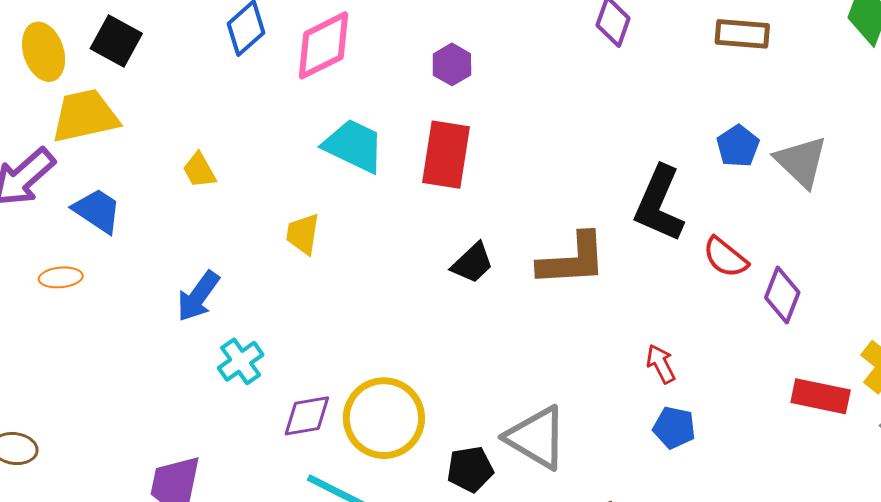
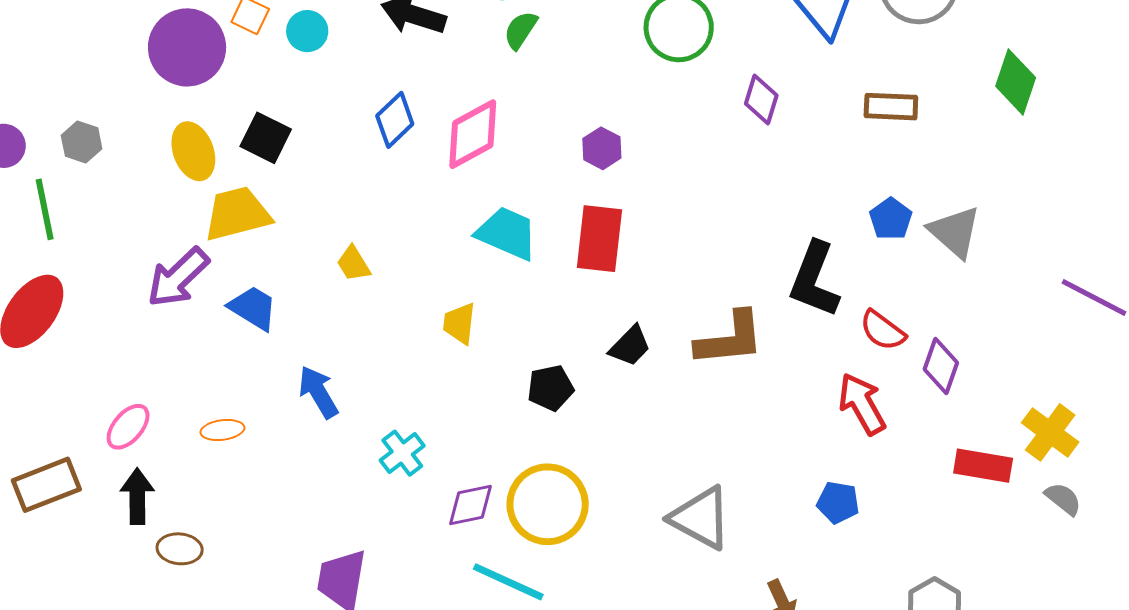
orange ellipse: (61, 277) -> (222, 430), moved
blue arrow: (198, 296) -> (318, 392), moved, turned 116
red arrow: (661, 364) -> (862, 404), moved, size x1.6
black pentagon: (470, 469) -> (550, 388), moved

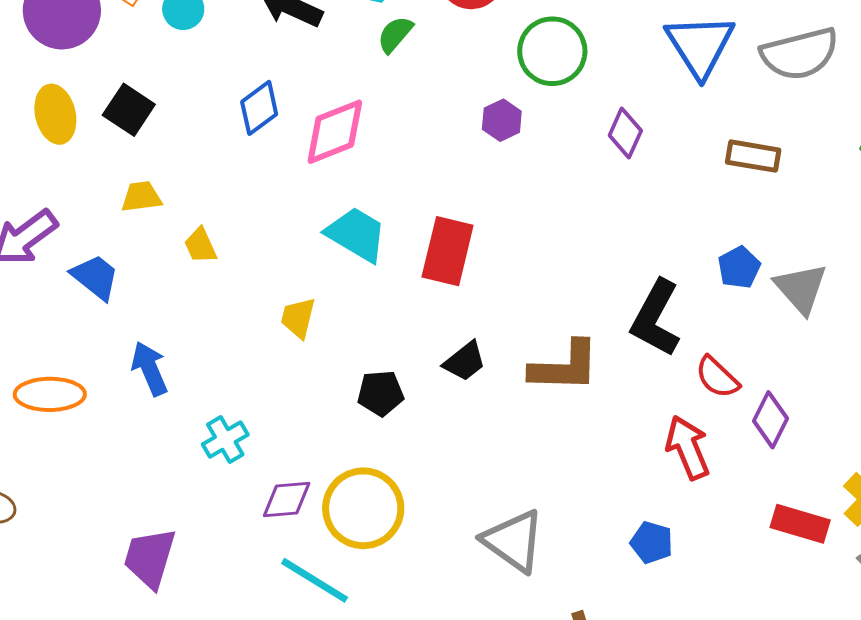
purple hexagon: (602, 148) -> (502, 120), moved
yellow trapezoid: (237, 214) -> (141, 197), moved, size x0.6
orange ellipse: (222, 430) -> (50, 394), size x1.6

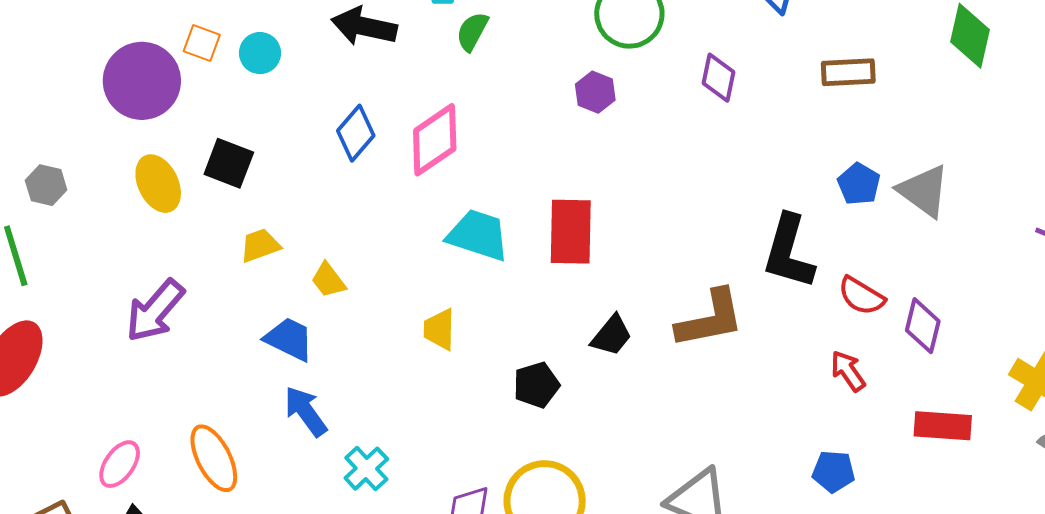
blue trapezoid: (95, 277) -> (289, 339), moved
orange ellipse: (50, 394) -> (214, 458), turned 76
cyan cross: (225, 439) -> (366, 469), moved
red arrow: (688, 448) -> (848, 371), size x0.7
red rectangle: (800, 524) -> (943, 426), moved

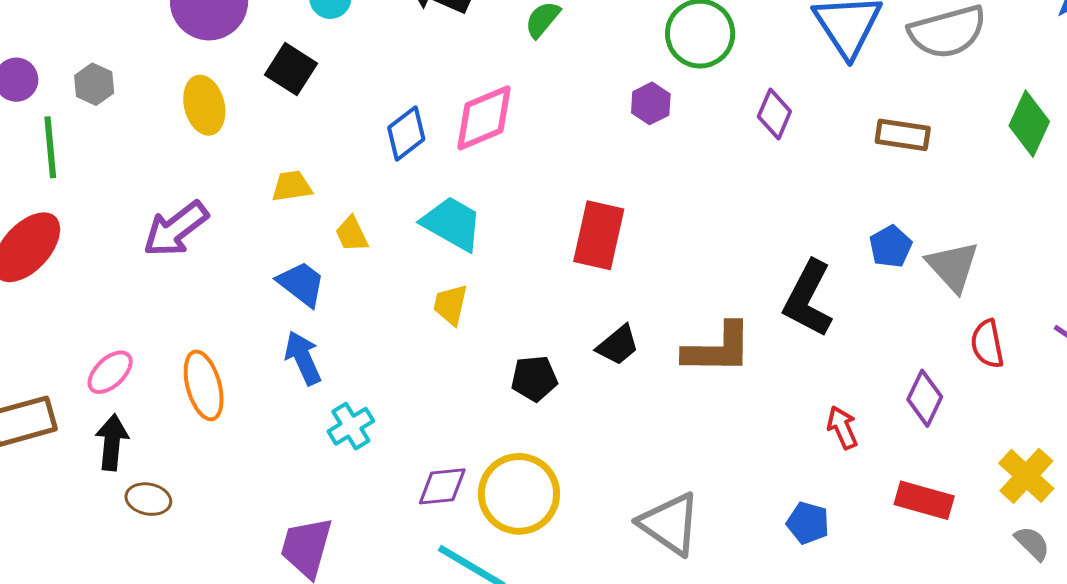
blue diamond: (356, 133) -> (406, 133), moved
black square: (229, 163) -> (291, 69), moved
cyan trapezoid: (478, 235) -> (452, 224), moved
red semicircle: (861, 296) -> (987, 344), moved, turned 36

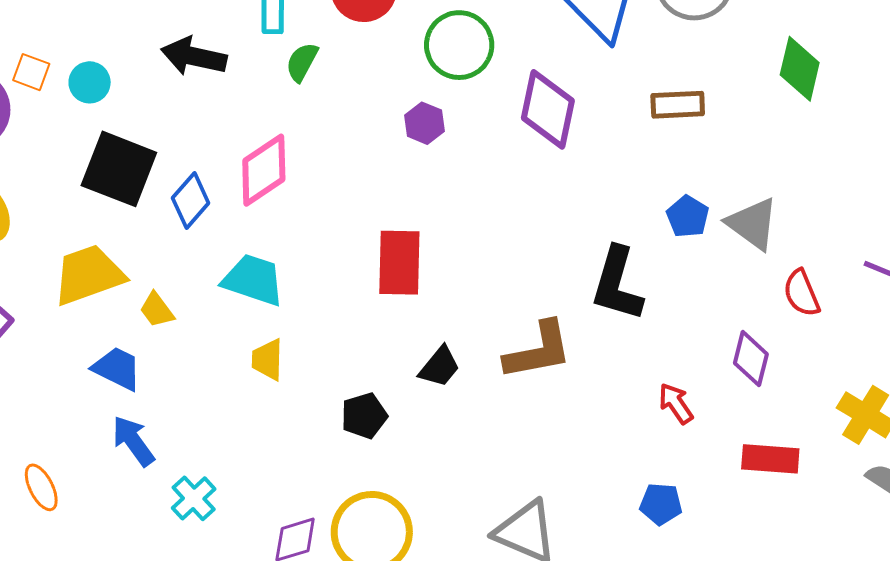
black square: (291, 69) -> (119, 169), moved, size x1.5
purple diamond: (774, 114) -> (548, 109), size x1.6
yellow trapezoid: (292, 186) -> (89, 275), size x1.8
orange ellipse: (204, 385) -> (41, 487), size x0.7

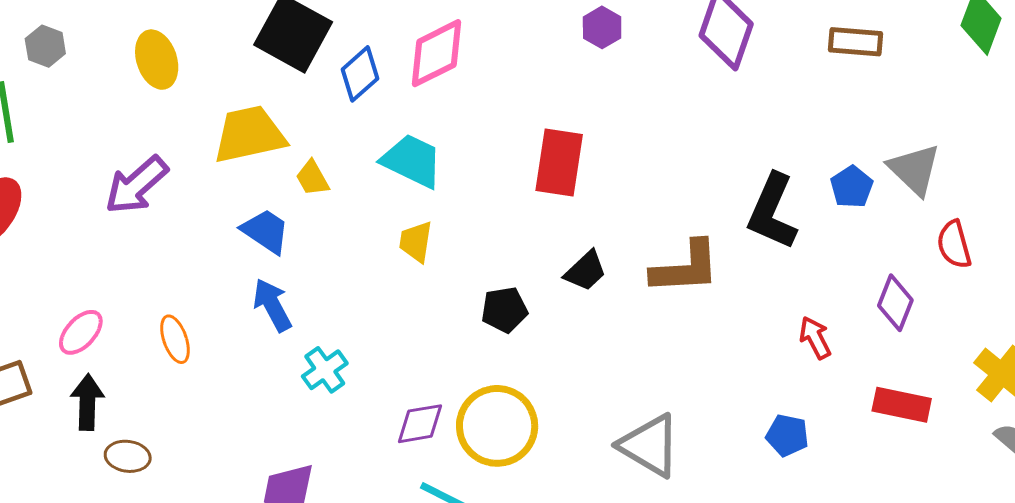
blue pentagon: (688, 216) -> (852, 187), moved

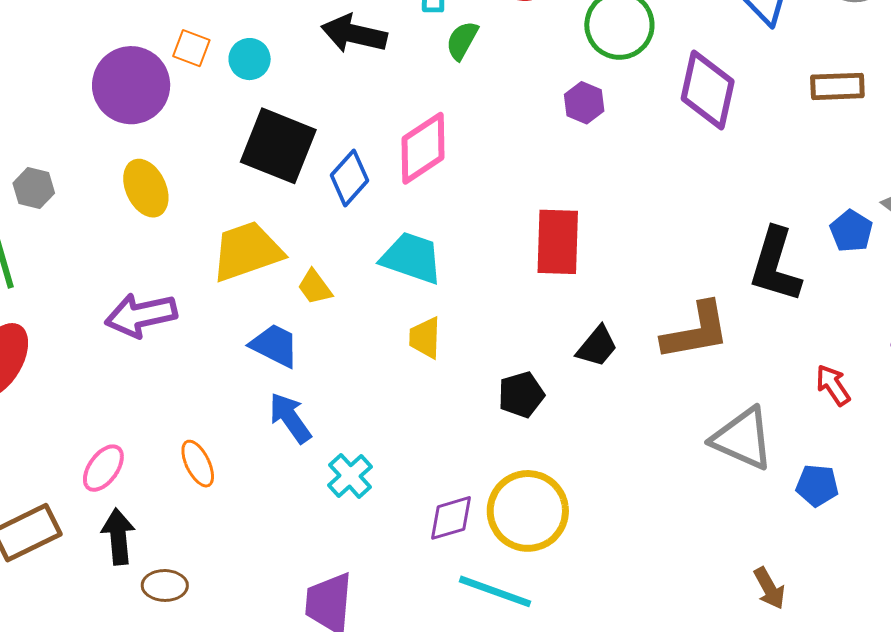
purple arrow: (136, 185) -> (141, 315), turned 36
gray triangle: (650, 445) -> (743, 439), moved

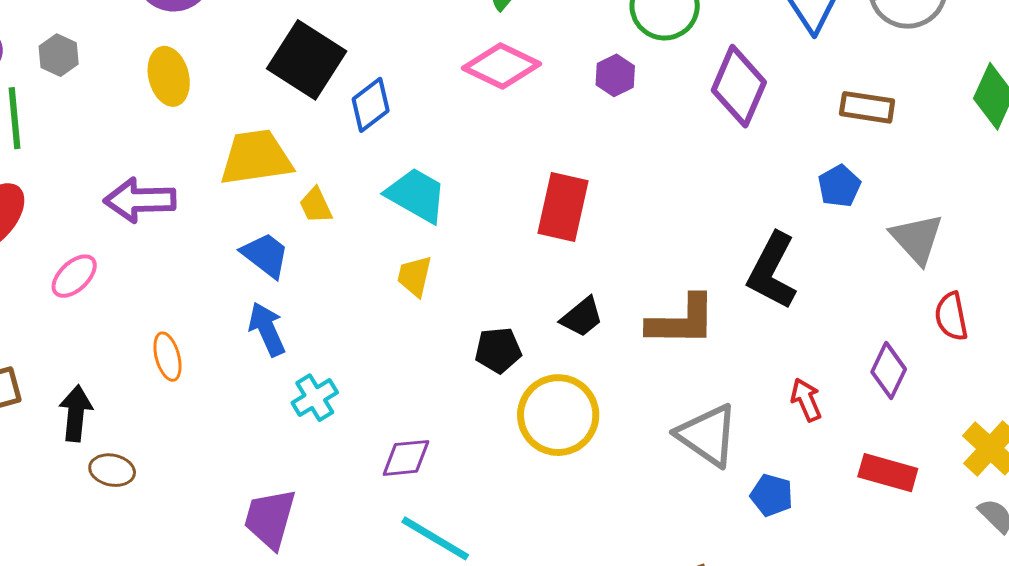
pink diamond: (423, 148) -> (502, 66), moved, turned 48
blue pentagon: (851, 231) -> (839, 186), moved
pink ellipse: (103, 468) -> (74, 276), moved
yellow circle: (528, 511) -> (558, 415), moved

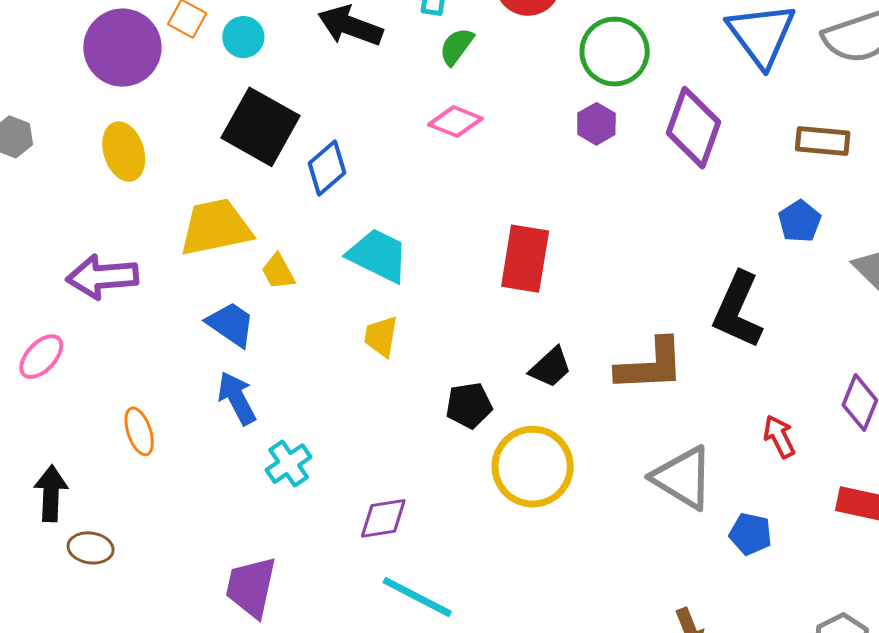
pink diamond: (502, 66) -> (455, 121), size x0.7
purple hexagon: (615, 75) -> (596, 124), moved

